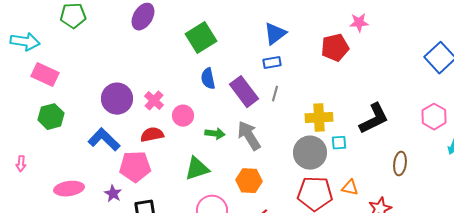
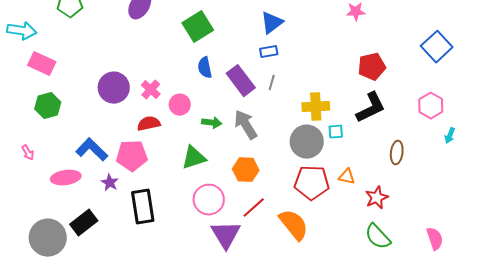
red pentagon: (335, 48) -> (372, 67), moved
blue L-shape: (104, 140) -> (92, 150), moved
pink arrow: (21, 164) -> (28, 153), moved, turned -35

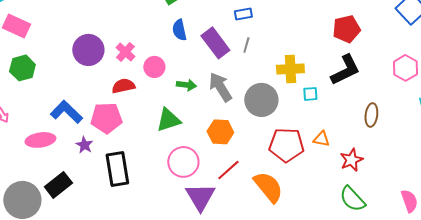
gray circle: (307, 142) -> (261, 100), moved

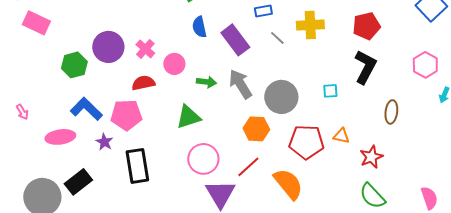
gray line: (246, 45) -> (277, 38), moved, turned -63
green hexagon: (22, 68) -> (74, 65), moved
yellow cross: (290, 69) -> (310, 25), moved
black L-shape: (345, 70) -> (365, 67), turned -36
orange hexagon: (220, 132) -> (256, 129), moved

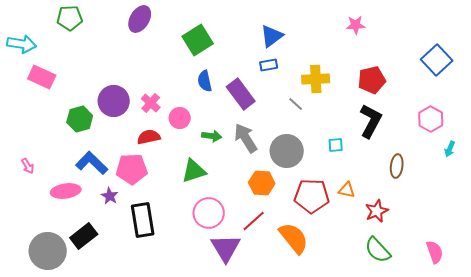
gray line: (277, 38) -> (296, 104), moved

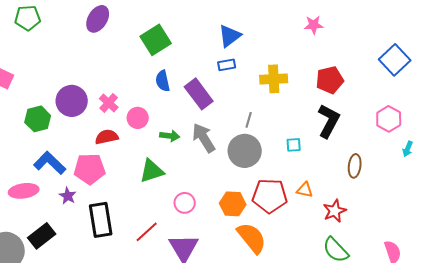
gray line: (296, 104) -> (249, 120), moved, turned 63
orange hexagon: (262, 183) -> (233, 204), moved
pink circle: (209, 213) -> (185, 203), moved, size x0.7
red line: (254, 221) -> (147, 232), moved

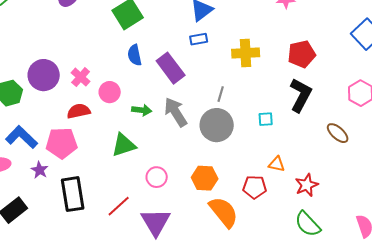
brown ellipse: (355, 166) -> (338, 133), moved, turned -55
red pentagon: (270, 196) -> (255, 187), moved, size x0.7

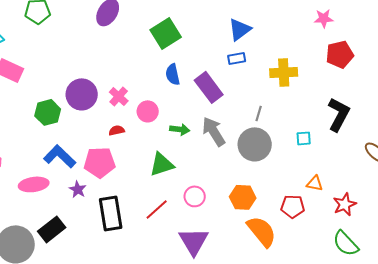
red pentagon: (302, 54) -> (340, 54), moved
red semicircle: (79, 111) -> (117, 130), size x0.7
red line: (119, 206) -> (157, 209), moved

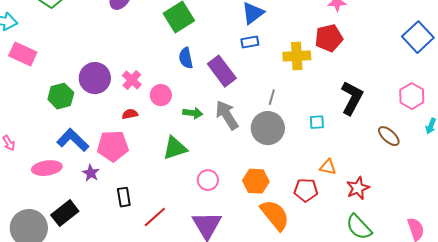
red pentagon: (340, 54) -> (329, 38), moved
red line: (157, 209) -> (155, 217), moved
black rectangle: (111, 213) -> (124, 197), size x0.6

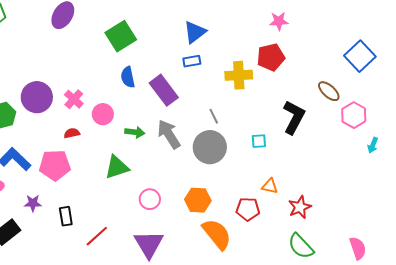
gray line: (272, 97) -> (214, 116), turned -42
brown ellipse: (389, 136) -> (329, 91), moved
purple star: (91, 173) -> (33, 203), moved, turned -30

